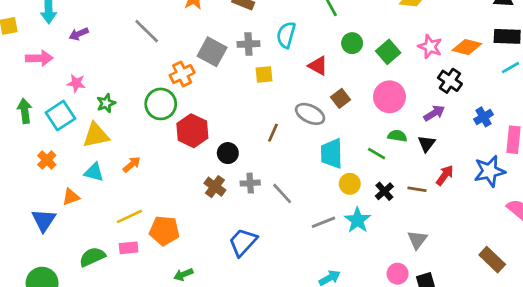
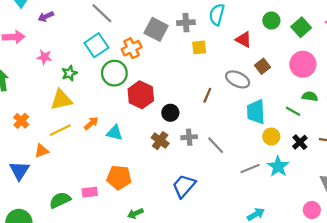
cyan square: (60, 116) -> (96, 45), moved
cyan triangle: (94, 172) -> (114, 133), moved
yellow line: (129, 216) -> (60, 130), moved

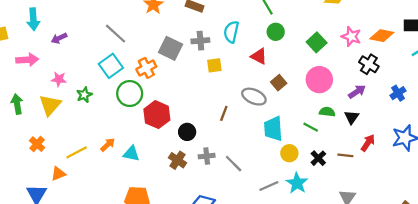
green circle: (271, 21) -> (276, 32), moved
yellow triangle: (61, 100) -> (50, 105), moved, turned -35

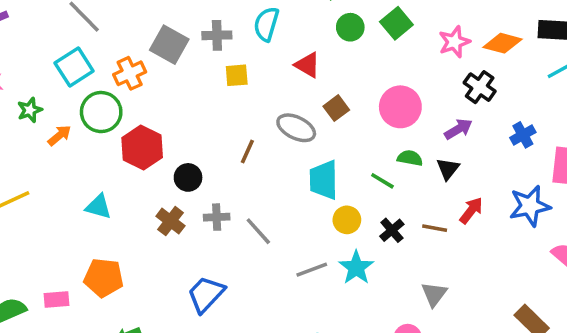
green circle: (276, 32) -> (350, 27), moved
pink star: (351, 36) -> (454, 42), turned 30
green square: (317, 42) -> (396, 23), moved
orange arrow: (108, 145) -> (59, 135), moved

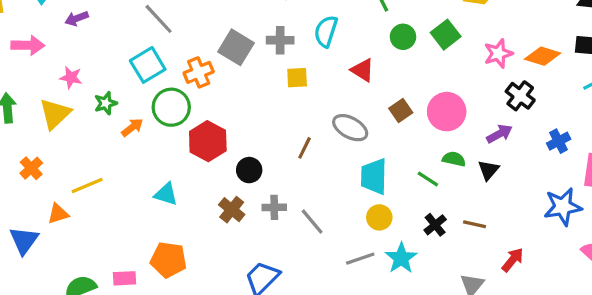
brown square: (336, 108) -> (401, 111), moved
red arrow: (471, 210) -> (513, 260), moved
yellow circle: (347, 220) -> (379, 217), moved

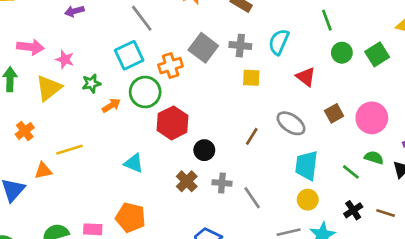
pink arrow: (28, 45) -> (30, 47), moved

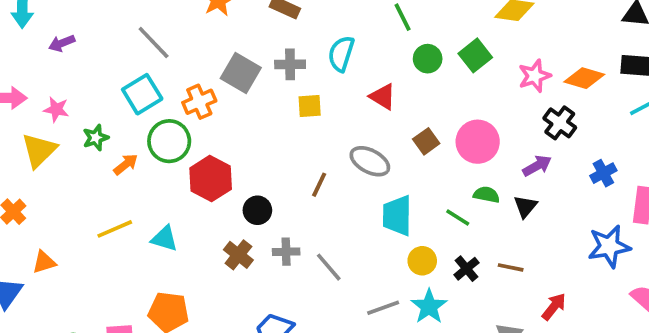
yellow line: (69, 150) -> (115, 229), moved
yellow circle: (308, 200) -> (422, 261), moved

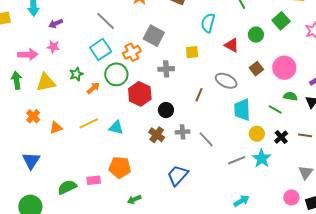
green circle: (428, 59) -> (256, 35), moved
gray cross: (290, 64) -> (166, 69), moved
pink star: (56, 109) -> (53, 47), moved
yellow triangle: (39, 150) -> (46, 82), turned 35
orange triangle: (44, 262) -> (56, 128), moved

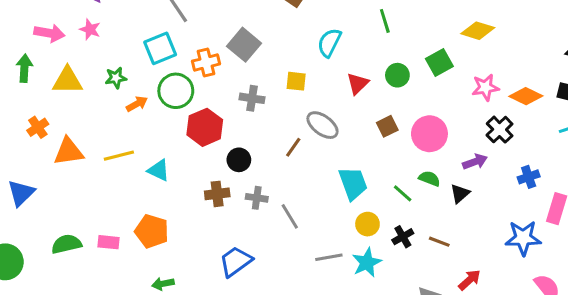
red triangle: (232, 45) -> (358, 84), turned 35
gray ellipse: (226, 81) -> (323, 125), moved
cyan trapezoid: (242, 110) -> (353, 183), turned 150
orange triangle: (56, 128) -> (68, 152), size x1.5
brown cross: (157, 135) -> (217, 194), turned 35

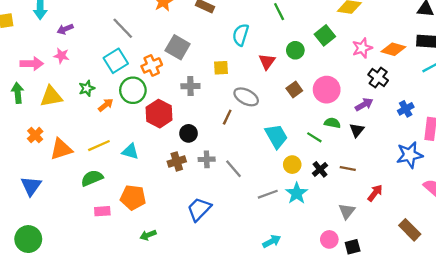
green semicircle: (66, 244) -> (92, 178), moved

